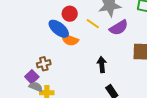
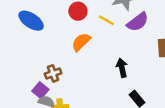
blue ellipse: (59, 29) -> (31, 21), moved
orange semicircle: (70, 40) -> (81, 42), turned 120

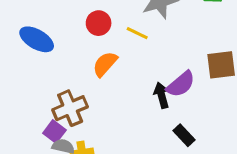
purple semicircle: (138, 22) -> (181, 84), moved
brown cross: (53, 73) -> (70, 108), size x1.5

